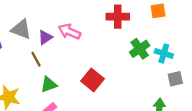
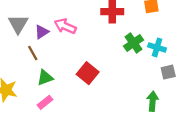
gray triangle: (21, 29) -> (18, 24), turned 40

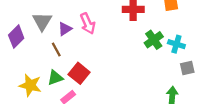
pink arrow: (65, 26) -> (88, 24), turned -138
red square: (88, 73) -> (79, 73), moved
green triangle: (45, 78) -> (55, 78), moved

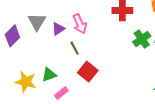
brown line: (56, 50) -> (75, 48), moved
red square: (79, 73) -> (88, 72), moved

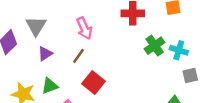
purple triangle: (58, 29) -> (45, 54), moved
brown line: (75, 48) -> (79, 56), turned 64

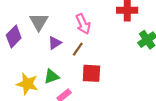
purple triangle: (45, 54) -> (55, 43), moved
red square: (94, 82) -> (91, 73), turned -36

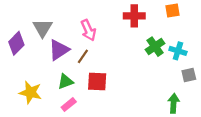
purple triangle: (55, 43) -> (59, 50), size x1.5
green triangle: (51, 76) -> (65, 81), moved

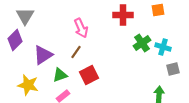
gray triangle: (43, 28) -> (25, 16), moved
purple triangle: (59, 50) -> (43, 55), moved
red square: (97, 81) -> (89, 75), turned -30

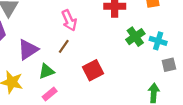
red square: (89, 75) -> (93, 70), moved

